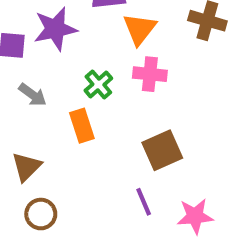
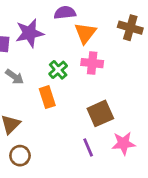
pink star: (195, 216) -> (123, 143), moved

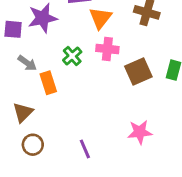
orange rectangle: (47, 97) -> (48, 83), moved
brown square: (100, 113) -> (138, 71), moved
purple line: (88, 147) -> (85, 149), moved

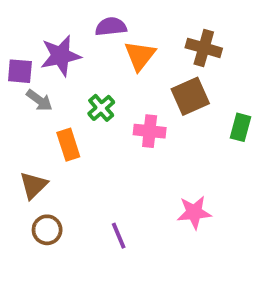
pink cross: (107, 49) -> (150, 131), moved
gray arrow: (27, 63) -> (39, 100), moved
brown square: (138, 71) -> (190, 96), moved

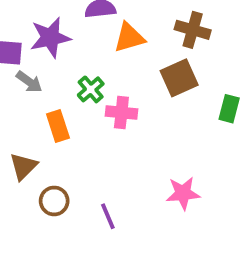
orange triangle: (140, 56) -> (129, 37), turned 36
pink cross: (150, 131) -> (121, 112), moved
brown circle: (47, 230) -> (54, 201), moved

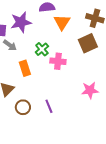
orange triangle: (129, 37) -> (62, 22), turned -42
pink star: (183, 193) -> (90, 90), moved
purple line: (108, 216) -> (49, 106), moved

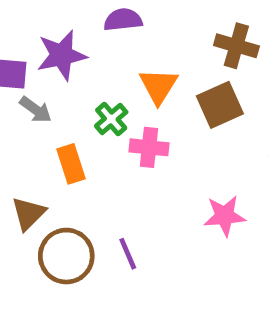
orange triangle: (62, 22) -> (158, 86), moved
brown circle: (23, 107) -> (66, 256), size x1.5

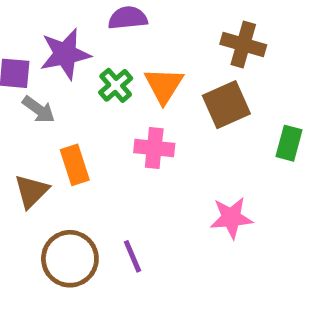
green cross: (111, 119) -> (116, 85), moved
brown triangle: (28, 213) -> (31, 191), moved

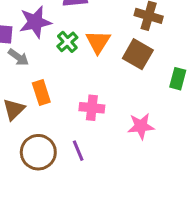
brown square: (226, 105) -> (138, 54), turned -36
pink cross: (154, 148) -> (92, 108), moved

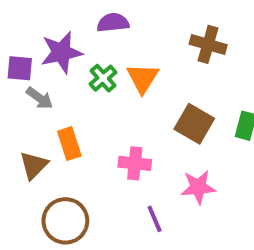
brown square: (138, 54) -> (194, 124), moved
purple line: (78, 151) -> (155, 219), moved

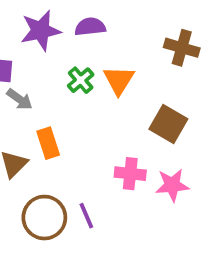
purple star: (61, 52) -> (41, 31), moved
pink cross: (135, 163) -> (130, 174), moved
purple line: (155, 219) -> (86, 216), moved

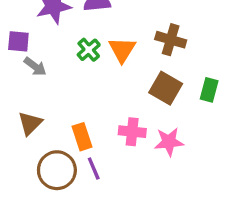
brown cross: (182, 48) -> (171, 40), moved
orange rectangle: (48, 143) -> (82, 137), moved

